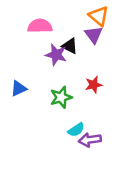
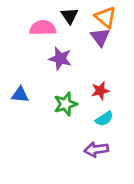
black triangle: (70, 46) -> (70, 16), moved, turned 30
blue triangle: (19, 89) -> (20, 95), turned 30
cyan semicircle: (76, 130) -> (104, 119), moved

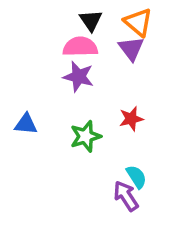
pink semicircle: (43, 28) -> (80, 47), moved
cyan semicircle: (104, 119) -> (136, 177), moved, turned -90
purple arrow: (96, 149) -> (126, 196), turned 65

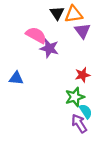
orange triangle: (138, 22) -> (74, 14), moved, turned -48
pink semicircle: (80, 47) -> (36, 35), moved, turned 30
green star: (86, 136) -> (75, 97), moved

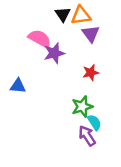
purple star: (49, 48) -> (54, 53), turned -30
red star: (82, 75) -> (91, 73), moved

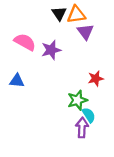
pink semicircle: (40, 39) -> (25, 42), moved
red star: (91, 73) -> (96, 78), moved
purple arrow: (87, 136) -> (82, 128), turned 36

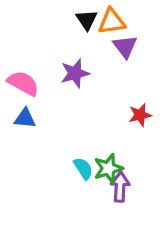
pink semicircle: (25, 42) -> (23, 83), moved
green star: (77, 100) -> (108, 168), moved
cyan semicircle: (89, 115) -> (83, 168), moved

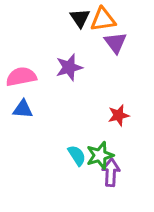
pink semicircle: (23, 83) -> (21, 77), turned -40
red star: (140, 115) -> (119, 115), moved

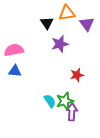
black triangle: (80, 18) -> (47, 23), moved
purple triangle: (115, 43) -> (87, 24), moved
purple star: (69, 67) -> (60, 44), moved

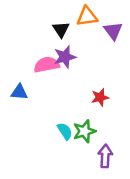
purple star: (60, 44) -> (65, 57), moved
pink semicircle: (14, 50) -> (47, 65), moved
purple arrow: (72, 112) -> (105, 156), moved

